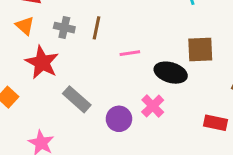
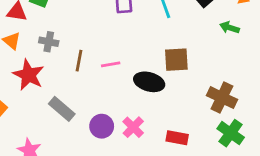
brown line: (96, 28) -> (79, 61), moved
pink cross: (153, 106) -> (133, 127), moved
red rectangle: (215, 123) -> (177, 138), moved

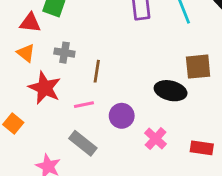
pink line: (111, 64) -> (84, 105), moved
gray rectangle: (62, 109) -> (83, 143), moved
purple circle: (102, 126) -> (122, 116), moved

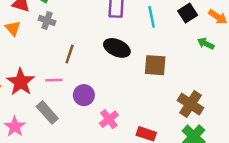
gray cross: (64, 53) -> (47, 20), moved
red star: (45, 88) -> (21, 82), moved
black ellipse: (171, 91) -> (117, 48), moved

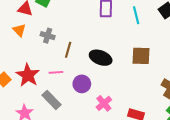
gray cross: (47, 20) -> (48, 36), moved
black ellipse: (117, 48) -> (101, 58), moved

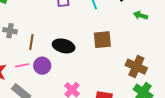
purple circle: (82, 84) -> (42, 66), moved

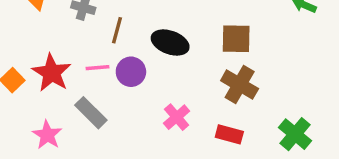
brown cross: (136, 67) -> (240, 85), moved

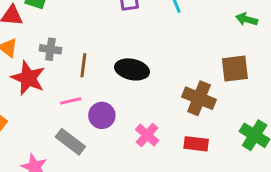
brown square: (236, 39) -> (235, 69), moved
purple circle: (131, 72) -> (102, 115), moved
red star: (52, 73) -> (28, 78), moved

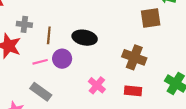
brown square: (235, 69) -> (151, 18), moved
purple circle: (102, 115) -> (62, 59), moved

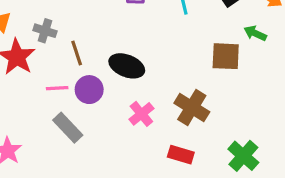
brown line: (49, 35) -> (77, 53), turned -35
pink cross: (97, 85) -> (141, 114), moved
gray rectangle: (41, 92) -> (68, 128), moved

